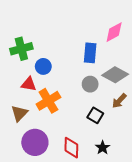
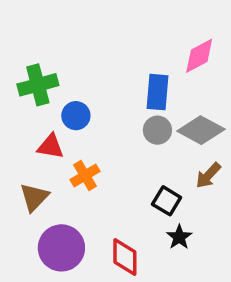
gray circle: (90, 84) -> (157, 130), moved
orange cross: (48, 101) -> (85, 175), size x0.7
black star: (103, 148) -> (179, 237), moved

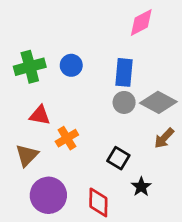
pink diamond: (199, 56) -> (141, 22), moved
blue circle: (76, 116) -> (71, 65), moved
black square: (167, 201) -> (118, 158), moved

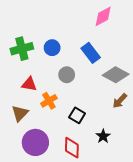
blue rectangle: (124, 72) -> (91, 53), turned -42
gray circle: (124, 102) -> (67, 75), moved
black square: (118, 158) -> (77, 115), moved

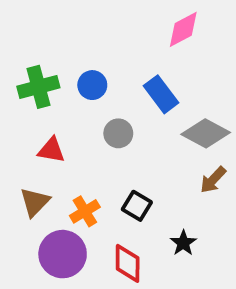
orange cross: (49, 101) -> (85, 211), moved

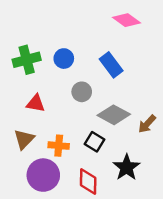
pink diamond: (183, 29) -> (127, 20), turned 64
gray diamond: (206, 133) -> (114, 115), moved
orange cross: (85, 211) -> (59, 146), turned 36
black star: (183, 243) -> (127, 167), size x1.5

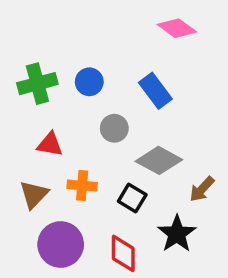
brown arrow: (147, 124) -> (202, 189), moved
orange cross: (59, 146) -> (82, 185), moved

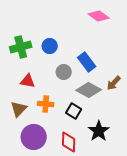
blue rectangle: (155, 91) -> (87, 62), moved
brown arrow: (202, 189) -> (114, 83), moved

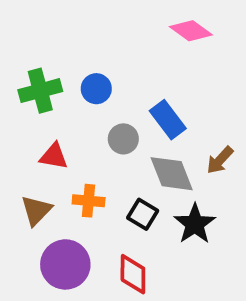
gray diamond: (89, 90) -> (172, 174), turned 40
black star: (99, 131) -> (195, 224), moved

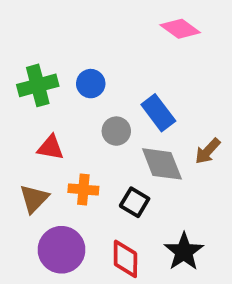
black star: (195, 224) -> (184, 252), moved

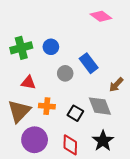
gray diamond: (162, 164) -> (100, 106), moved
brown triangle: (34, 199) -> (19, 111), size x1.4

